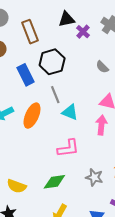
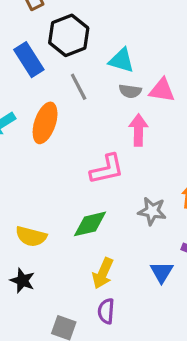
gray semicircle: (102, 67) -> (130, 91), moved, turned -32
cyan triangle: (70, 112) -> (121, 60), moved
pink arrow: (101, 125) -> (138, 130), moved

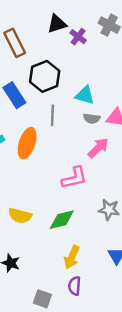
gray line: (79, 87) -> (52, 115), turned 30
pink arrow: (138, 130) -> (98, 148), turned 45
yellow semicircle: (31, 236) -> (20, 216), moved

